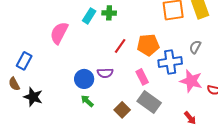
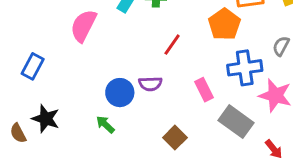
orange pentagon: (148, 45) -> (224, 24), moved, turned -30
brown semicircle: (14, 84) -> (18, 133), moved
green arrow: (87, 101) -> (105, 124), moved
gray rectangle: (149, 102) -> (236, 122), moved

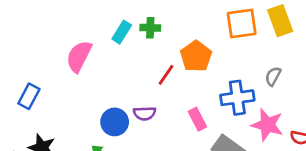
orange pentagon: (224, 24) -> (196, 56), moved

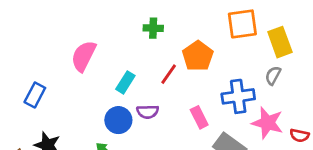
yellow rectangle: (280, 21) -> (280, 42), moved
cyan rectangle: (122, 32) -> (125, 82), moved

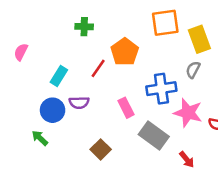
pink semicircle: (84, 56) -> (21, 52), size x0.6

